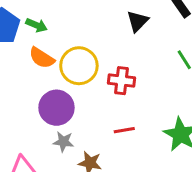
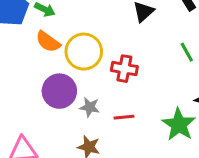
gray star: (63, 142) -> (90, 107), moved

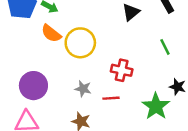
red cross: (124, 69) -> (122, 70), moved
purple circle: (59, 91) -> (33, 86), moved

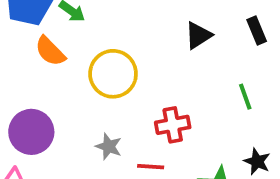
orange semicircle: (51, 33) -> (50, 51), moved
red cross: (122, 70) -> (173, 125), turned -30

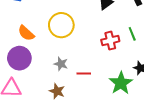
orange semicircle: (50, 51) -> (26, 33), moved
red cross: (173, 125) -> (110, 41), moved

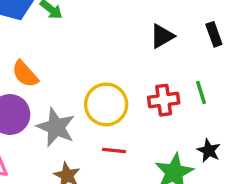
yellow circle: (61, 25) -> (106, 104), moved
gray star: (61, 64) -> (56, 127), moved, size x1.6

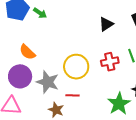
red line: (114, 150) -> (73, 95), moved

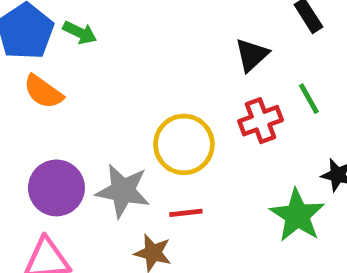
black triangle: (106, 24) -> (252, 55), moved
orange semicircle: (27, 52) -> (43, 92), moved

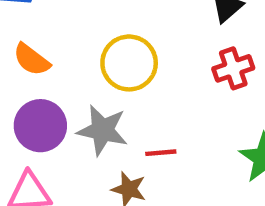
orange semicircle: (43, 92) -> (32, 60), moved
yellow circle: (184, 144) -> (129, 63), moved

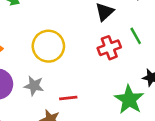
gray star: (103, 130) -> (34, 86), size x0.7

